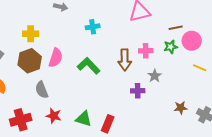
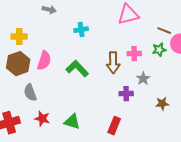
brown line: (176, 28) -> (164, 31), turned 32
brown star: (181, 108) -> (162, 104), moved
red rectangle: (108, 124) -> (114, 126), moved

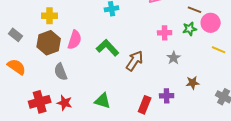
brown arrow: (113, 63) -> (135, 61), moved, turned -145
purple cross: (126, 94) -> (167, 96), moved
red star: (42, 119) -> (65, 103), moved

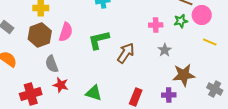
green L-shape: (108, 48) -> (99, 40), turned -60
brown star: (193, 83) -> (184, 75), size x1.6
purple cross: (167, 96) -> (169, 95), moved
red star: (65, 103) -> (61, 85), moved

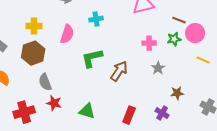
pink semicircle: (66, 32) -> (67, 34), moved
brown star: (184, 75) -> (177, 93), size x0.6
purple cross: (169, 95) -> (162, 113), turned 32

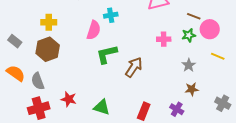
pink semicircle: (67, 34) -> (94, 30), moved
gray star: (158, 68) -> (189, 65), moved
gray semicircle: (45, 82) -> (38, 81), moved

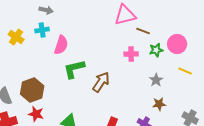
cyan cross: (111, 15) -> (42, 30), moved
brown line: (194, 16) -> (143, 31), moved
yellow cross: (49, 22) -> (16, 37), turned 35
brown hexagon: (48, 49) -> (32, 90), moved

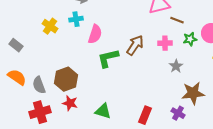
gray star: (156, 80) -> (176, 66), moved
brown arrow: (101, 82) -> (135, 45), moved
brown star: (159, 104) -> (193, 93), size x1.6

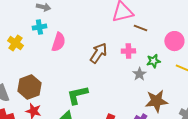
yellow cross: (50, 26) -> (15, 43), moved
green star: (190, 39) -> (153, 61), moved
green L-shape: (108, 58) -> (77, 95), moved

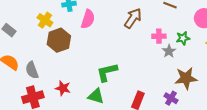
pink cross: (128, 51) -> (159, 36), moved
brown arrow: (98, 53) -> (133, 18), moved
brown hexagon: (29, 87) -> (59, 40), moved

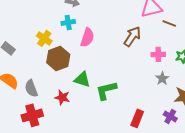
gray star: (169, 51) -> (162, 78), moved
red star: (63, 88) -> (62, 97), moved
green triangle: (96, 96) -> (82, 79), moved

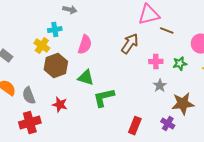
cyan cross: (68, 22) -> (55, 30), moved
green triangle: (82, 79) -> (86, 78), moved

